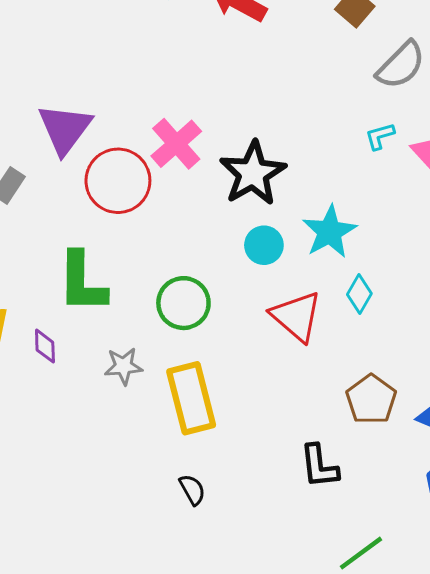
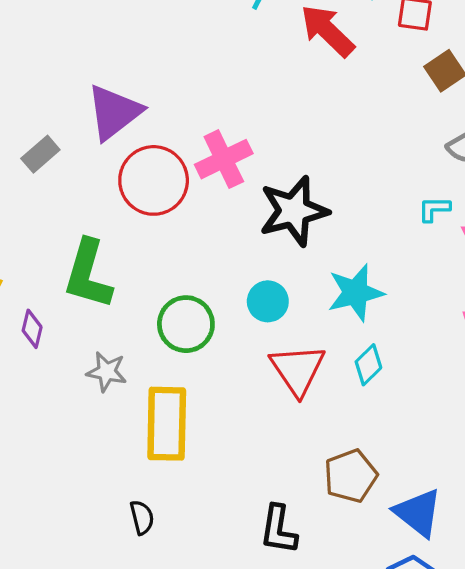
cyan circle: (264, 245) -> (268, 301), moved

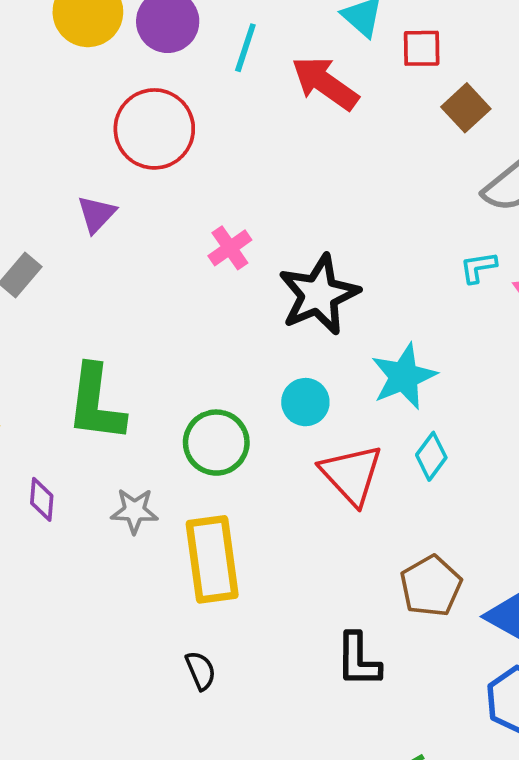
purple triangle: (114, 112) -> (97, 214), size x0.6
pink cross: (224, 159) -> (230, 248), size x0.7
red circle: (154, 180) -> (154, 129), moved
purple diamond: (32, 329) -> (42, 499), moved

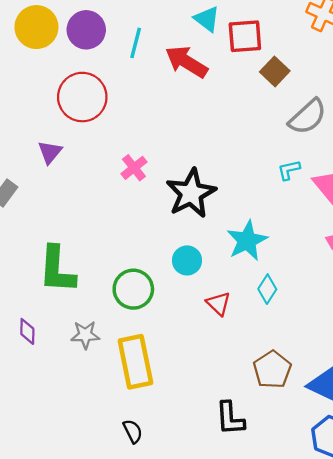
red square: (422, 48) -> (245, 36), size x1.4
red triangle: (352, 475) -> (219, 304), size x0.6

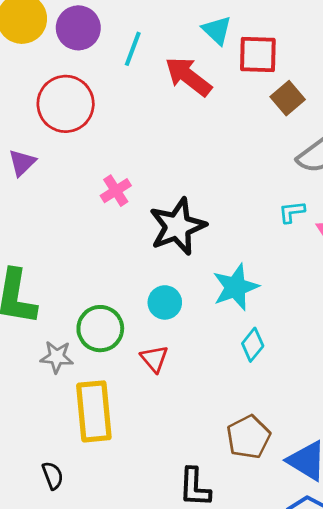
red triangle: (219, 304) -> (154, 359), moved
gray star: (85, 335) -> (57, 357), moved
black semicircle: (133, 431) -> (53, 476), moved

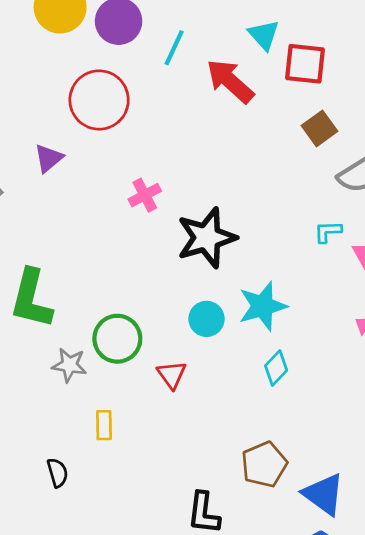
brown square: (288, 98) -> (319, 128), moved
cyan circle: (165, 302) -> (207, 319), moved
yellow rectangle: (94, 411) -> (104, 425), size x0.5
black semicircle: (53, 476) -> (58, 473), moved

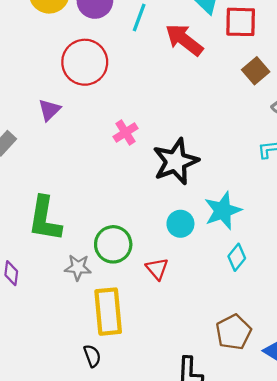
yellow rectangle: (104, 425) -> (108, 312), size x2.0
black semicircle: (58, 473) -> (92, 356), moved

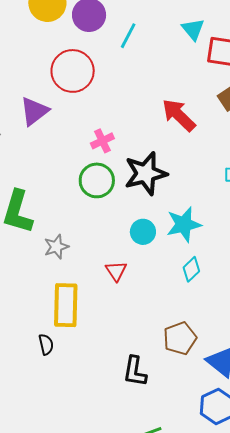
red arrow: (184, 40) -> (179, 115), moved
purple triangle: (49, 110) -> (34, 111), size x1.4
green circle: (113, 244) -> (97, 180), moved
gray star: (78, 267) -> (56, 247), moved, turned -30

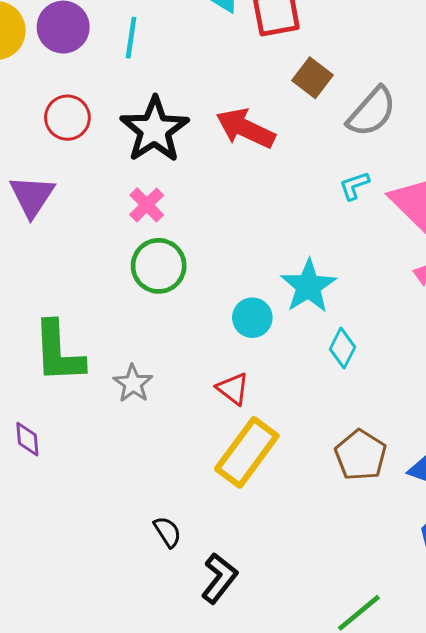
red circle: (73, 71) -> (67, 118), size x0.7
black star: (146, 173) -> (154, 130), moved
yellow rectangle: (66, 305) -> (247, 452), moved, turned 54
black L-shape: (135, 371) -> (219, 578), moved, turned -132

